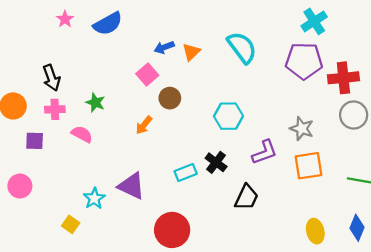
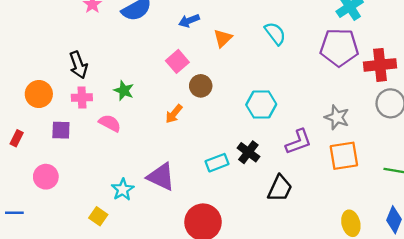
blue arrow: (164, 47) -> (189, 21), moved
cyan semicircle: (242, 47) -> (275, 33), size x0.7

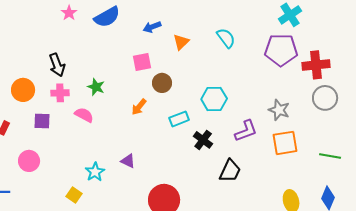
pink square: (177, 61) -> (142, 62), turned 30
cyan rectangle: (217, 163) -> (179, 119), moved
purple triangle: (161, 177) -> (128, 161), size x0.6

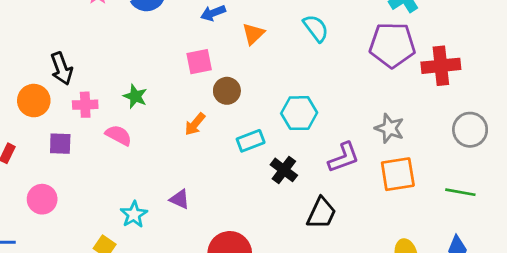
black arrow: (57, 65) -> (62, 69), moved
gray circle: (325, 98) -> (470, 130), moved

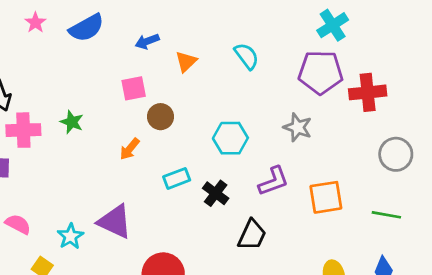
pink cross: (85, 105) -> (23, 130), size x1.4
gray star: (389, 128) -> (298, 127), moved
pink semicircle: (119, 135) -> (18, 224), moved
cyan rectangle: (251, 141) -> (177, 178), moved
purple triangle: (180, 199) -> (115, 222), size x1.8

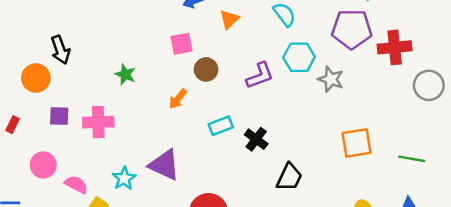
pink cross: (23, 130) -> (98, 122), moved
cyan hexagon: (230, 138) -> (299, 57), moved
gray circle: (396, 154) -> (429, 85), moved
purple L-shape: (273, 181) -> (260, 76), moved
pink semicircle: (18, 224) -> (76, 185), moved

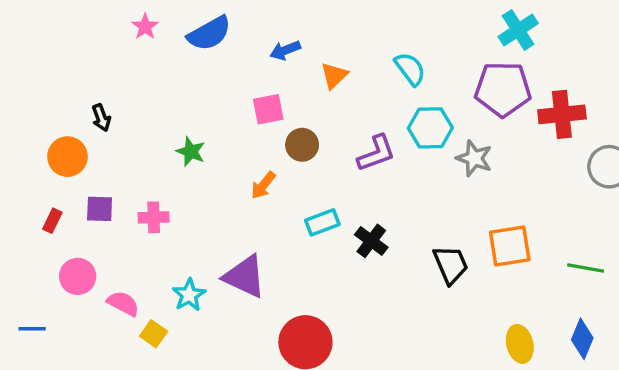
black arrow: (60, 50) -> (101, 118), size x0.7
pink cross: (98, 122) -> (154, 217), size x0.7
red rectangle: (13, 125) -> (52, 221), moved
black trapezoid: (289, 177) -> (451, 265), moved, turned -48

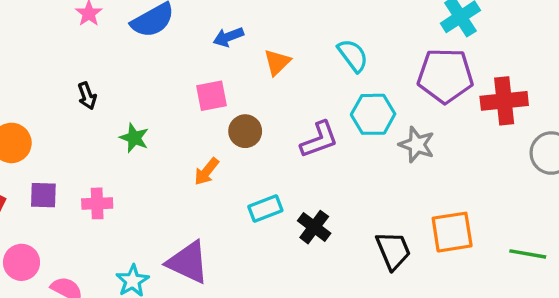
black arrow: (101, 118) -> (87, 96), moved

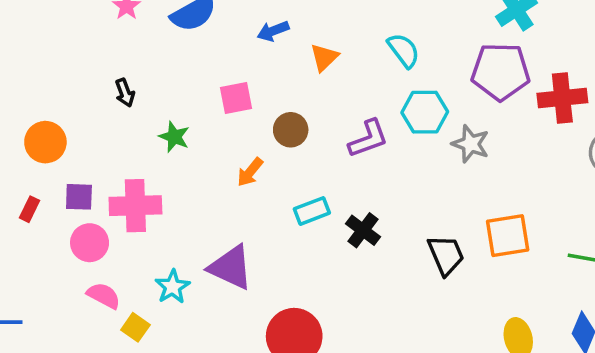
pink square: (212, 96) -> (236, 98), moved
pink cross: (97, 203) -> (135, 206), size x1.6
pink circle: (21, 262) -> (90, 243), moved

